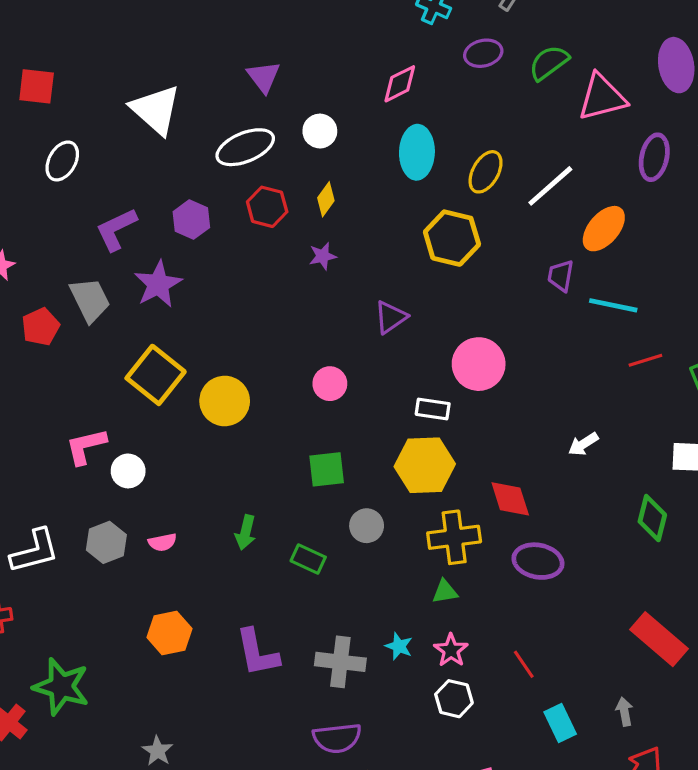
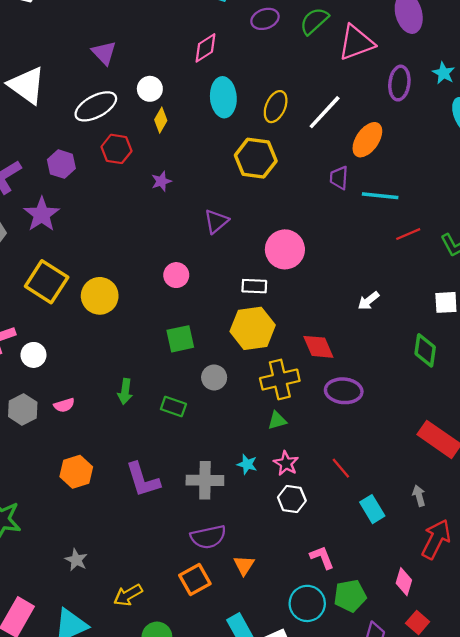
yellow diamond: (326, 199) -> (161, 120), moved

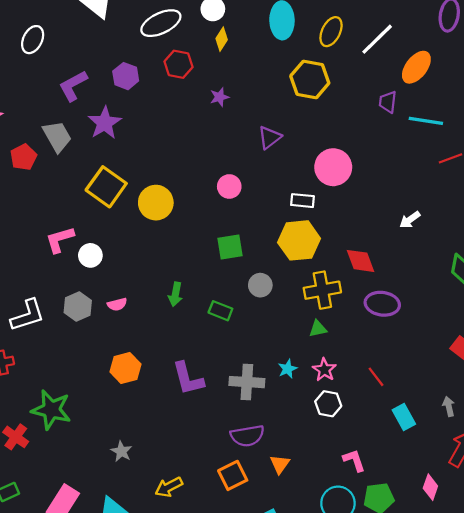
cyan star: (247, 464) -> (288, 369), turned 30

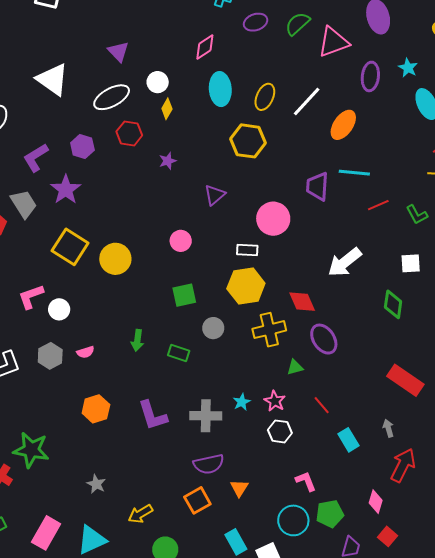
purple trapezoid: (388, 102) -> (317, 186), moved, size x1.4
white arrow: (410, 220) -> (345, 262), size x1.8
purple ellipse: (382, 304) -> (324, 339), turned 52
green triangle: (318, 329) -> (295, 367), moved

